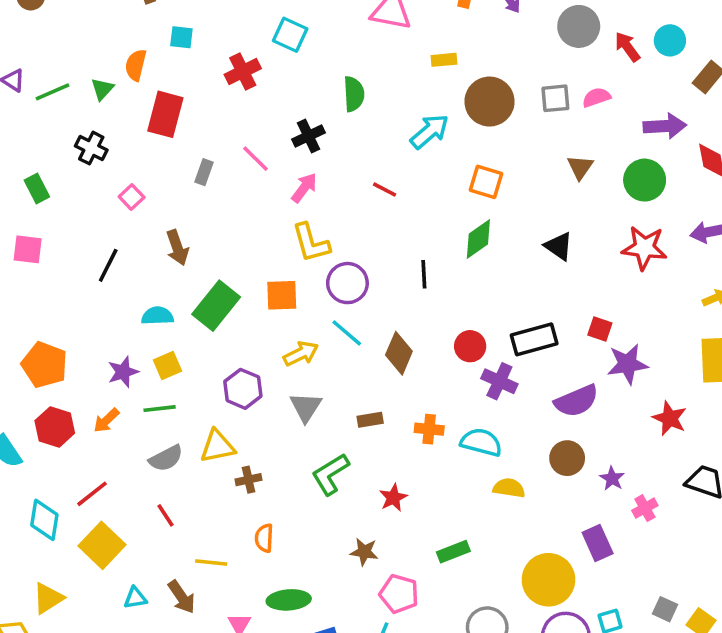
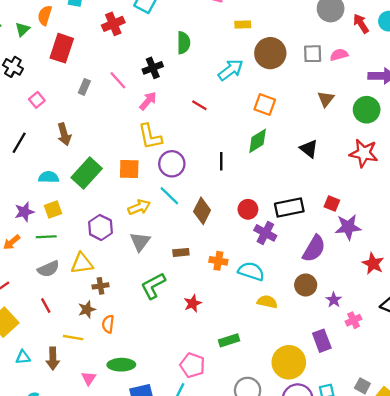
purple semicircle: (577, 401) -> (314, 249), turned -40
brown star: (364, 552) -> (87, 309), moved, turned -30
brown arrow: (182, 597) -> (53, 359), turned 30

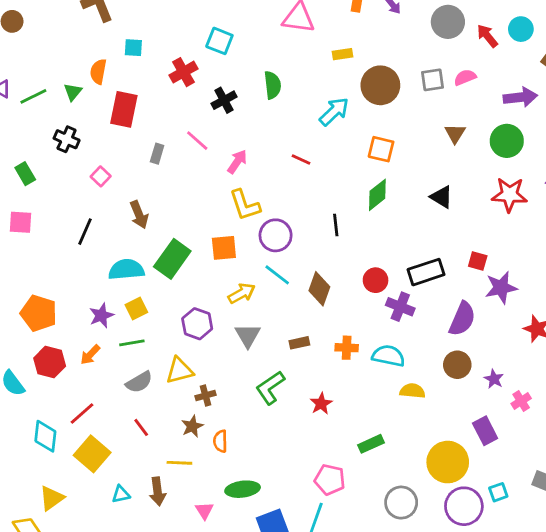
black cross: (153, 68) -> (224, 100), moved
cyan semicircle: (49, 177) -> (126, 270), size x1.4

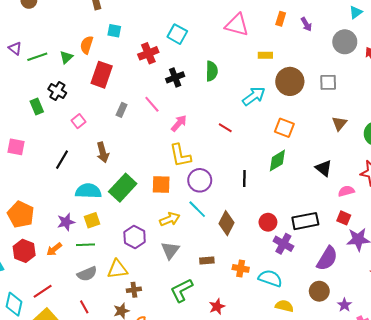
pink semicircle: (465, 77) -> (346, 191), moved
green rectangle: (25, 174) -> (37, 106), moved

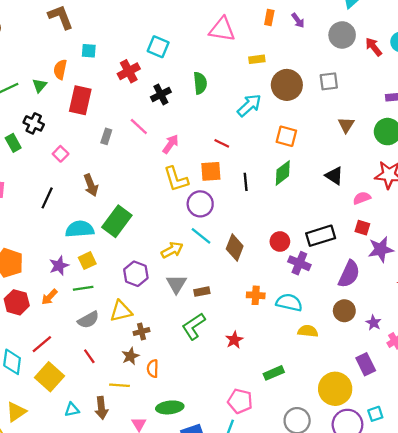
black line: (244, 179) -> (246, 182), moved
orange square: (161, 185) -> (211, 171), moved
brown rectangle: (207, 260) -> (202, 292), moved

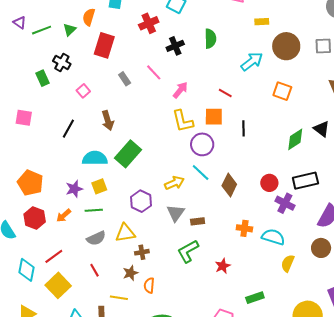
gray rectangle: (106, 136) -> (125, 79), turned -56
green diamond: (283, 173) -> (295, 139), moved
yellow semicircle: (308, 331) -> (288, 263), turned -78

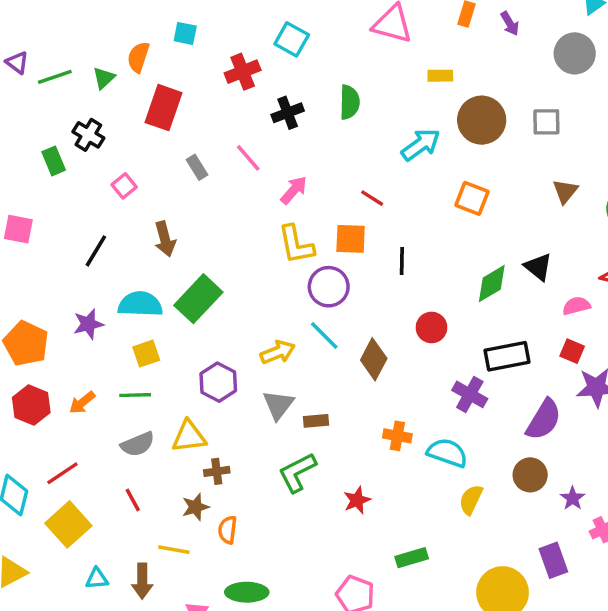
red circle: (269, 183) -> (431, 327), moved
purple star: (74, 189) -> (88, 324), moved

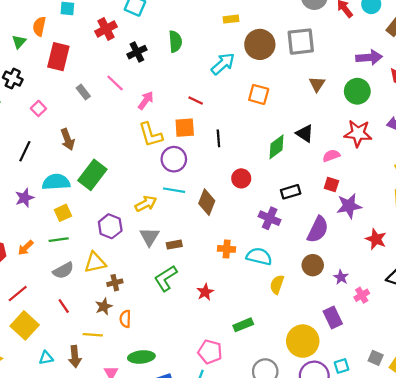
gray square: (546, 122) -> (301, 42), size x1.5
cyan line: (324, 335) -> (174, 190), turned -30
black rectangle: (507, 356) -> (291, 192), size x0.7

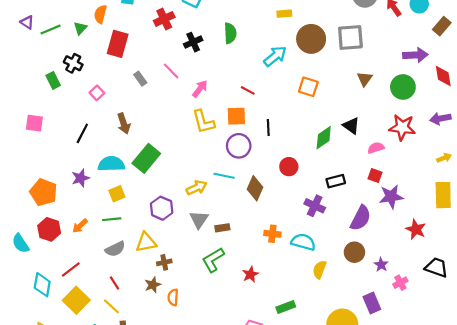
purple circle: (174, 159) -> (239, 146), moved
yellow line: (93, 335) -> (111, 306), moved, turned 36

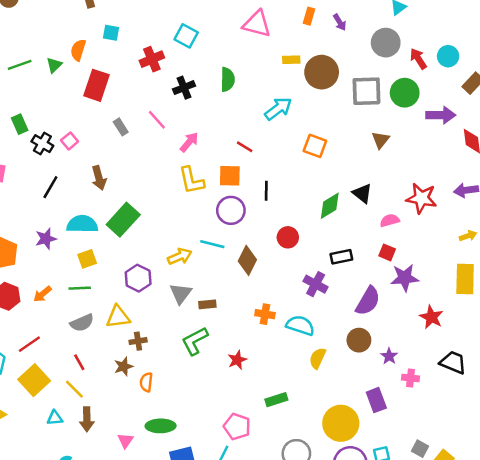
brown circle: (311, 39) -> (322, 72), moved
black cross: (73, 63) -> (42, 144), moved
green circle: (403, 87) -> (405, 93), moved
pink cross: (400, 283) -> (410, 378), turned 32

